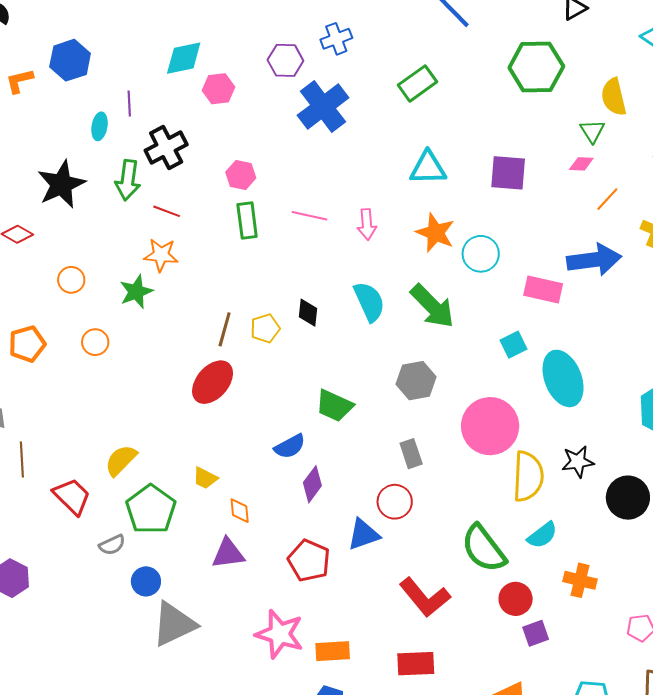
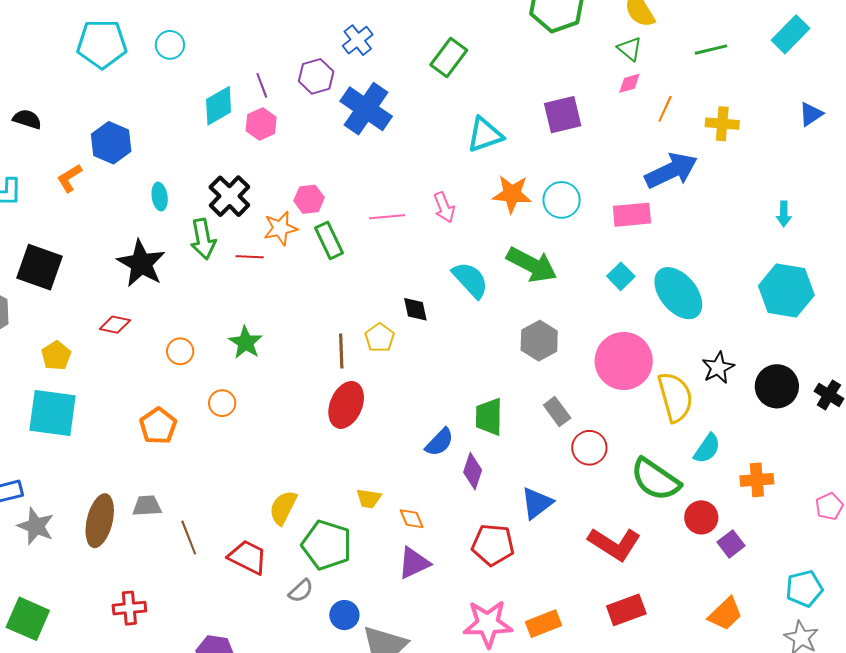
purple line: (129, 104) -> (262, 85), moved
orange star: (161, 255) -> (280, 228), moved
green trapezoid: (334, 406) -> (489, 417), moved, turned 84
red circle: (395, 502) -> (589, 448), moved

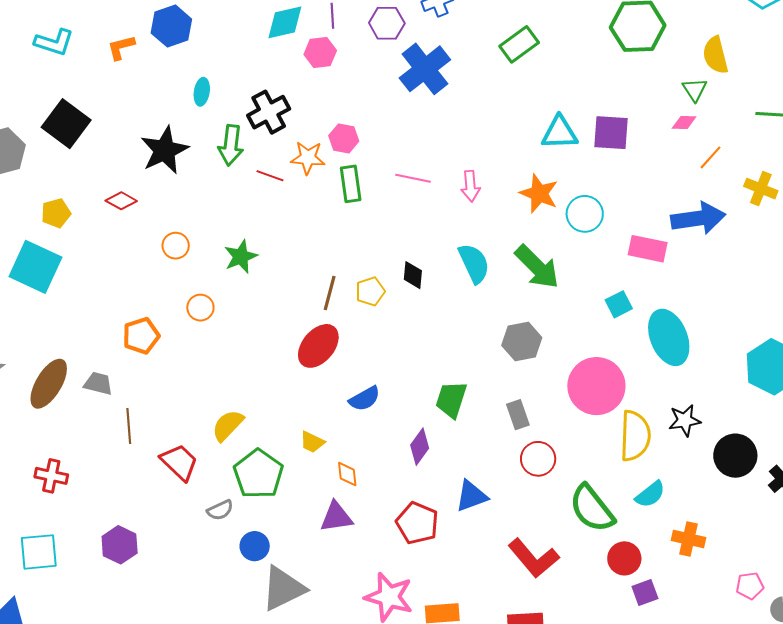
cyan triangle: (485, 135) -> (560, 133), moved
orange pentagon: (158, 426) -> (141, 336), moved
blue semicircle: (439, 442) -> (365, 399), moved

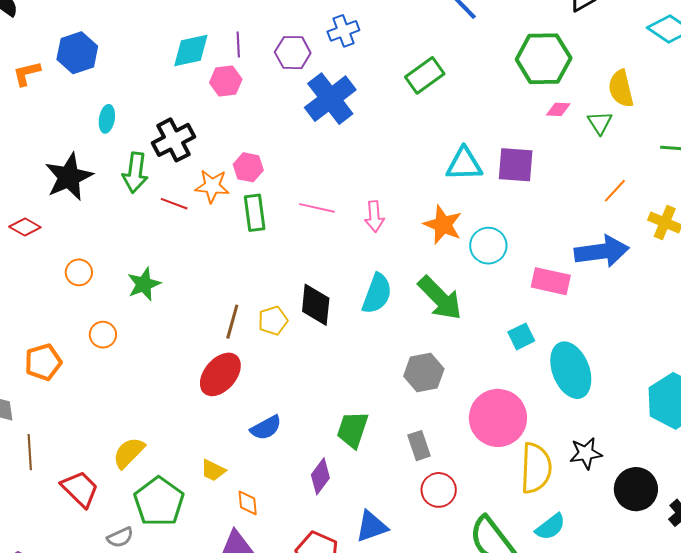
pink diamond: (684, 123) -> (558, 109), moved
cyan semicircle: (474, 263) -> (377, 294), turned 45
black diamond: (413, 275) -> (316, 305), size x1.5

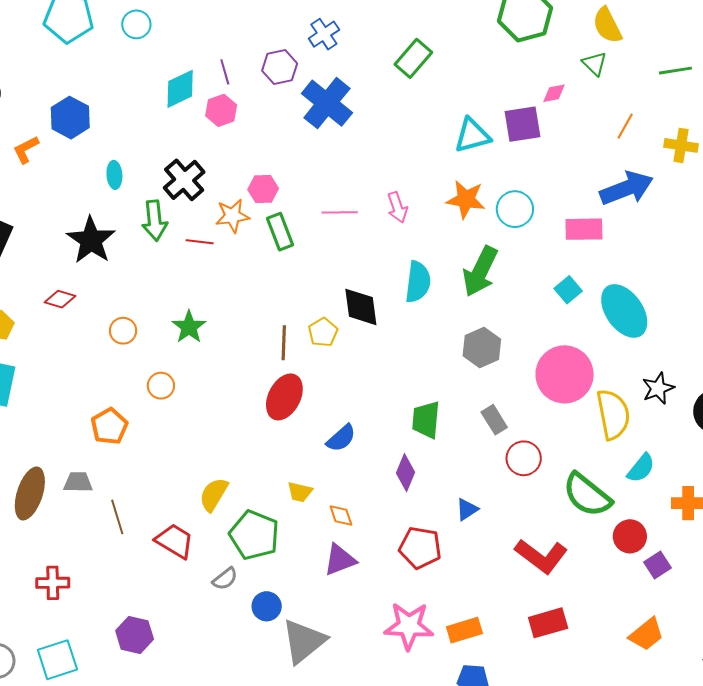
pink diamond: (558, 109) -> (554, 93), moved
green arrow: (440, 298) -> (480, 271), turned 84
blue triangle: (372, 526) -> (467, 509), size x0.7

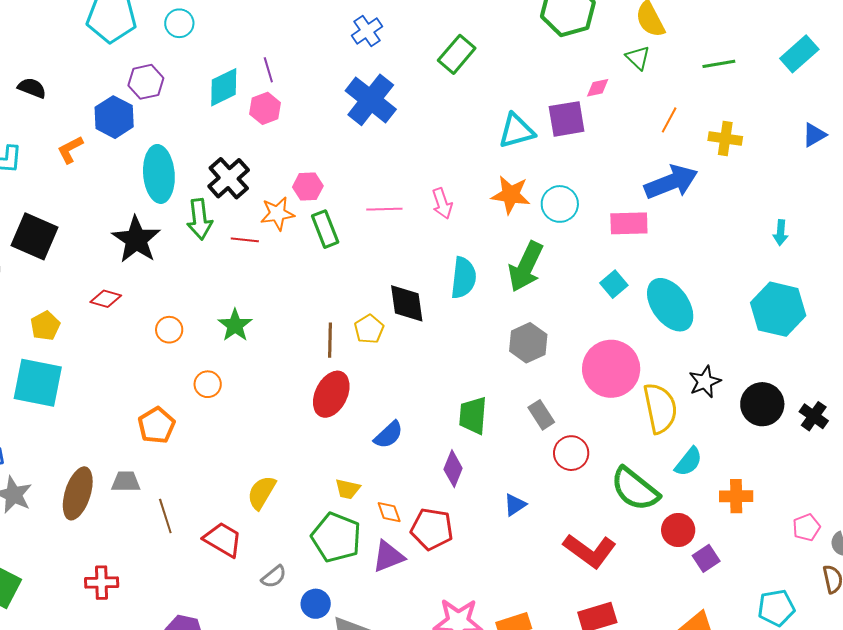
purple hexagon: (280, 67) -> (146, 82), moved
cyan ellipse: (114, 175) -> (159, 174), size x2.0
green pentagon: (254, 535) -> (336, 537), moved
red pentagon: (420, 548) -> (432, 529), moved

